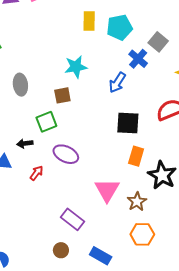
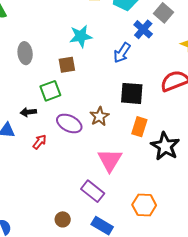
brown star: (137, 202) -> (99, 116), moved
purple rectangle: (73, 219) -> (93, 191), moved

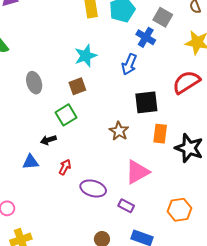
purple ellipse: (69, 124) -> (93, 189), moved
pink triangle: (110, 160) -> (137, 172), turned 40
purple rectangle: (93, 191) -> (126, 206), size x0.7

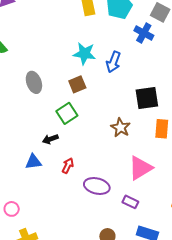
cyan star: (86, 56) -> (85, 54), turned 30
blue arrow: (129, 64) -> (113, 62), moved

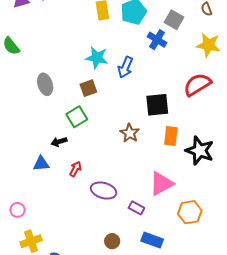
pink triangle: (140, 168) -> (161, 184), moved

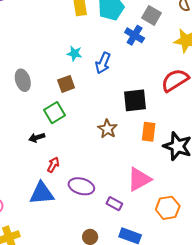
cyan star: (97, 58) -> (74, 53), size x0.7
blue triangle: (41, 164) -> (42, 193), moved, size x1.5

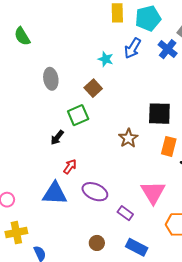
blue arrow: (103, 63) -> (133, 48), moved
brown square: (66, 84) -> (93, 88), turned -30
black arrow: (37, 138) -> (57, 137), turned -42
pink triangle: (139, 179) -> (153, 192), turned -40

